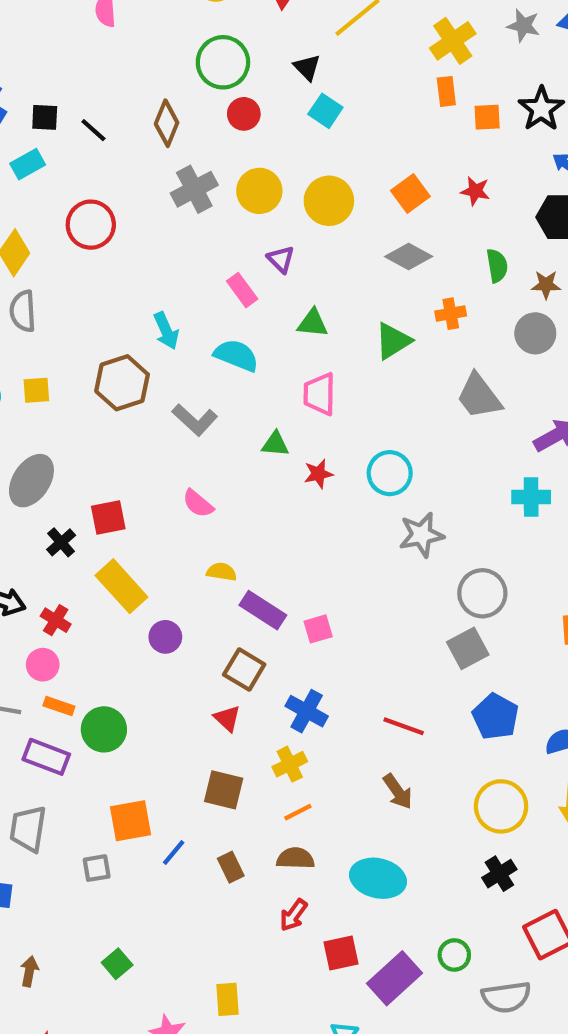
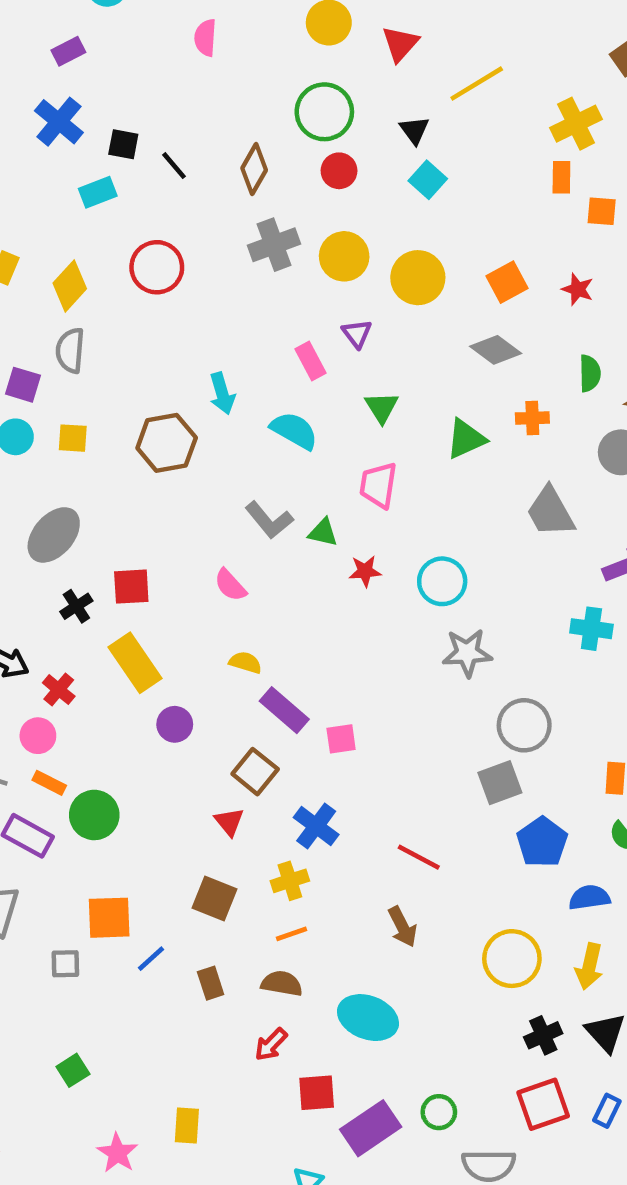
green triangle: (313, 323) -> (382, 407), turned 44
gray L-shape: (195, 420) -> (269, 520), moved
blue pentagon: (495, 716) -> (542, 842), moved
black cross: (499, 874) -> (543, 1035), moved

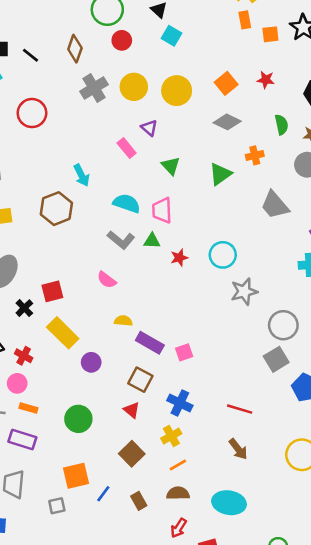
cyan semicircle: (294, 431) -> (127, 203), moved
pink trapezoid: (378, 485) -> (162, 210), moved
green circle: (94, 815) -> (78, 419), moved
brown square: (215, 898) -> (132, 454), turned 35

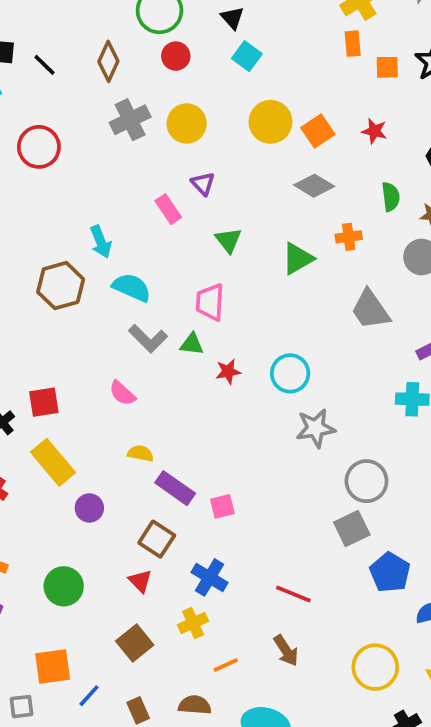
yellow circle: (177, 91) -> (270, 122), moved
cyan semicircle: (127, 203) -> (132, 287), moved
orange line: (178, 465) -> (226, 665), moved

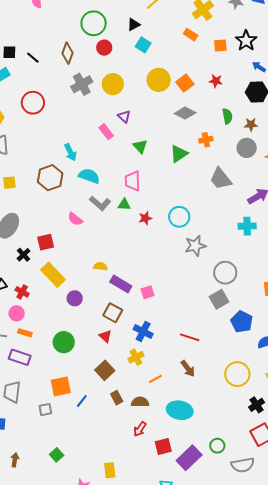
black triangle: (232, 18) -> (134, 24), turned 48
orange rectangle: (353, 44) -> (191, 35), moved, turned -48
pink semicircle: (122, 393) -> (75, 219), moved
brown rectangle: (138, 710) -> (117, 398), moved

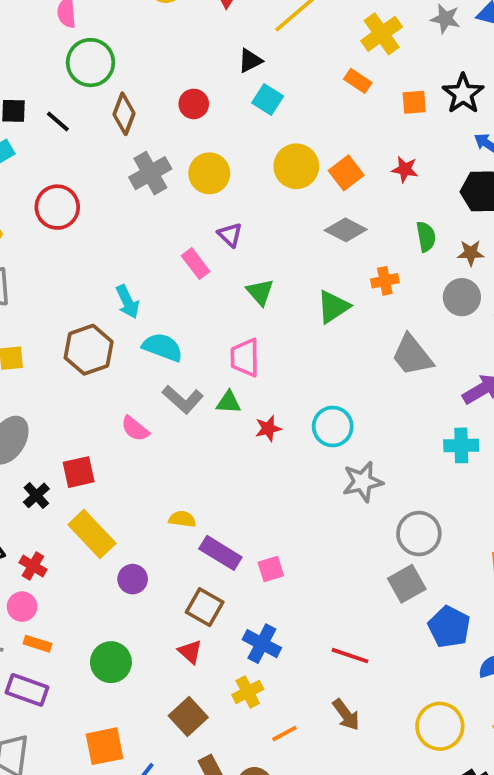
green circle: (94, 23) -> (90, 63), moved

